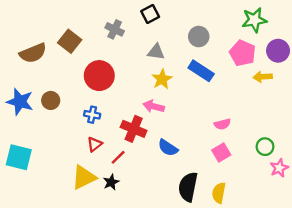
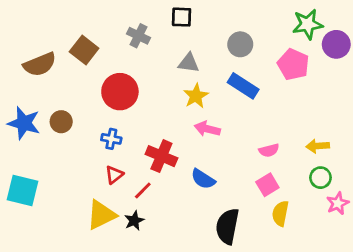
black square: (150, 14) -> (182, 17), turned 30
purple circle: (278, 51) -> (336, 44), moved
yellow arrow: (263, 77) -> (318, 146), moved
pink arrow: (154, 106) -> (207, 129), moved
yellow semicircle: (219, 193) -> (280, 213), moved

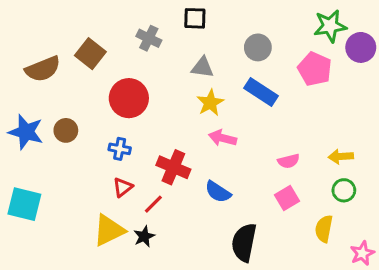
pink star: (338, 203) -> (362, 253), moved
yellow semicircle: (280, 213) -> (324, 229), moved

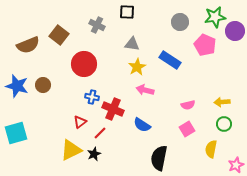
gray circle: (258, 47) -> (180, 22), moved
blue cross: (120, 149) -> (92, 97), moved
cyan square: (24, 204) -> (16, 133), turned -30

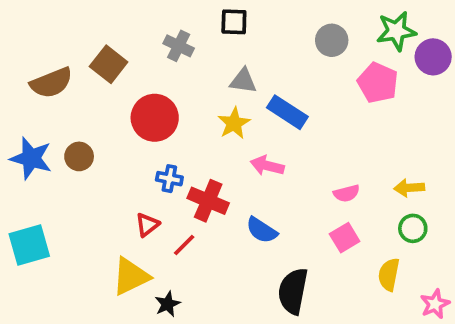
blue rectangle: (170, 60) -> (287, 112), moved
yellow star: (137, 67) -> (234, 123), moved
black star: (94, 154) -> (168, 304), moved

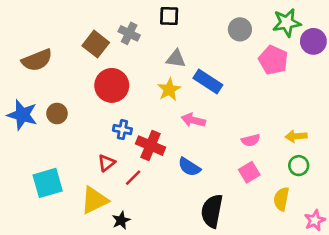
brown square: (109, 64) -> (96, 44), moved
cyan square: (29, 245) -> (48, 183), moved

